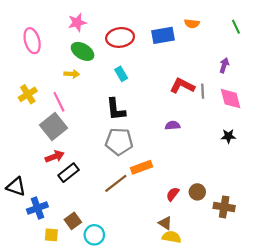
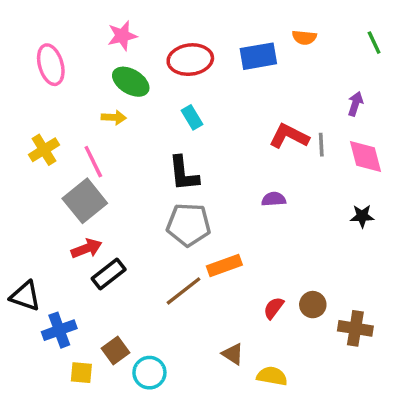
brown triangle: (165, 223) -> (233, 354), moved

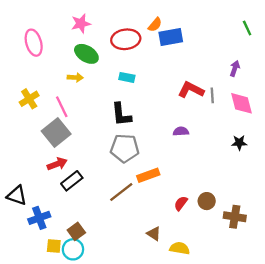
orange semicircle: (304, 37) -> (155, 25), moved, turned -56
cyan rectangle: (192, 117) -> (127, 77), turned -48
cyan circle: (149, 373) -> (73, 249), moved

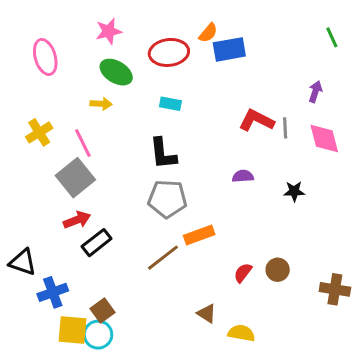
black star: (239, 143) -> (294, 191), moved
brown cross: (235, 217) -> (335, 289), moved
yellow square: (54, 246) -> (72, 330), size x1.5

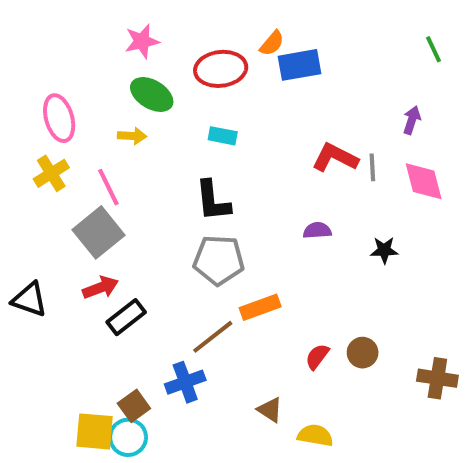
pink ellipse: (45, 57) -> (59, 118), moved
black triangle: (23, 262) -> (30, 299), moved
blue cross: (53, 292) -> (185, 382), moved

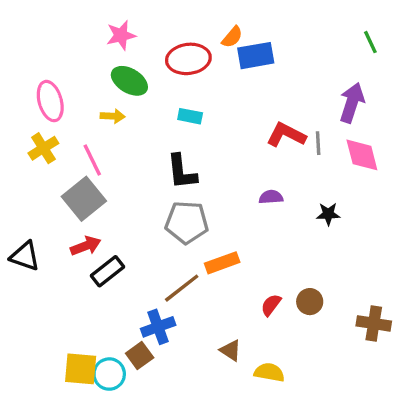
purple arrow: (412, 120) -> (352, 103), size x1.6
brown square: (134, 406) -> (140, 355), moved

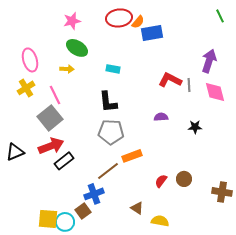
green line: (370, 42) -> (220, 16), moved
red ellipse: (188, 59) -> (119, 18), moved
red arrow: (86, 246) -> (51, 146), size x1.4
black triangle: (25, 256) -> (15, 152), turned -42

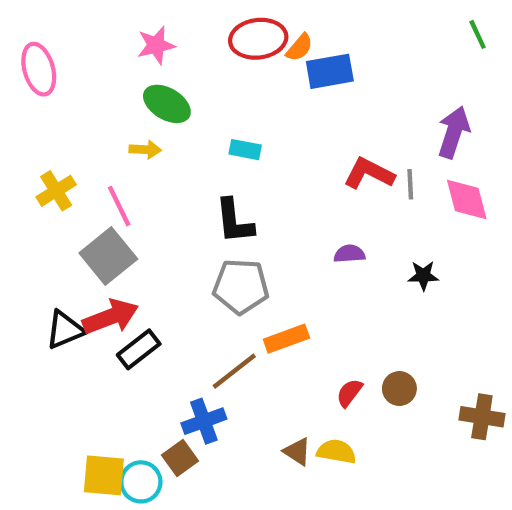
pink ellipse: (30, 60) -> (39, 69), moved
black triangle: (15, 152) -> (65, 330), moved
yellow semicircle: (160, 221) -> (336, 452), moved

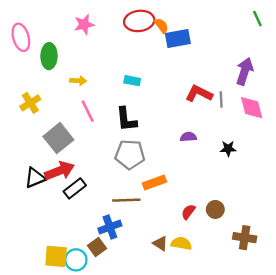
orange semicircle: (299, 47) -> (161, 26), turned -77
green ellipse: (167, 104) -> (49, 56), moved, turned 60
pink line: (119, 206) -> (88, 111), moved
brown line: (234, 371) -> (126, 200), turned 36
brown cross: (482, 417) -> (245, 238), moved

